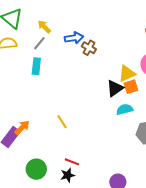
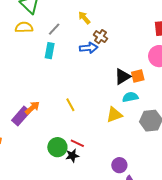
yellow arrow: (44, 27) -> (84, 18), moved
blue arrow: (74, 38) -> (89, 48), moved
yellow triangle: (127, 74) -> (114, 115), moved
green circle: (36, 169) -> (57, 147), moved

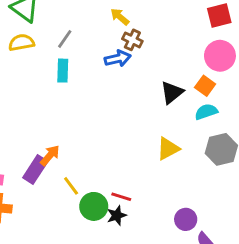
yellow arrow: (84, 18) -> (120, 17), moved
orange square: (138, 76) -> (205, 86), moved, turned -32
cyan semicircle: (130, 97) -> (206, 112), moved
yellow line: (70, 105) -> (71, 186), moved

